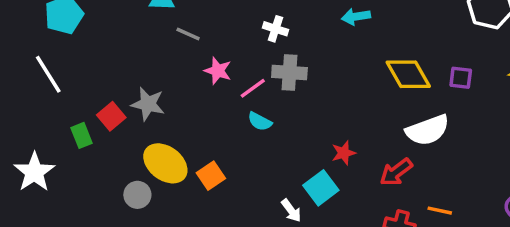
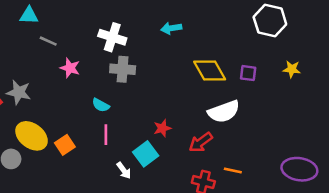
white cross: (275, 29) -> (112, 37), size x1.5
pink line: (253, 88) -> (106, 135), moved, turned -54

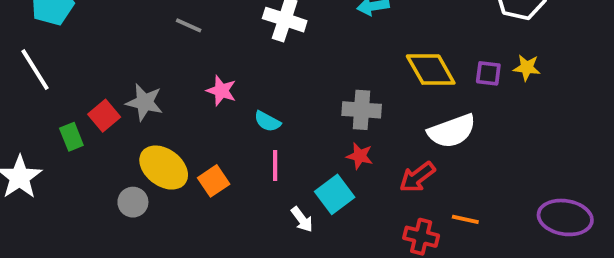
pink star: (70, 68) -> (221, 91), moved
gray cross: (123, 69) -> (362, 110), moved
yellow star: (292, 69) -> (527, 68), moved
red star: (162, 128) -> (360, 156), turned 30

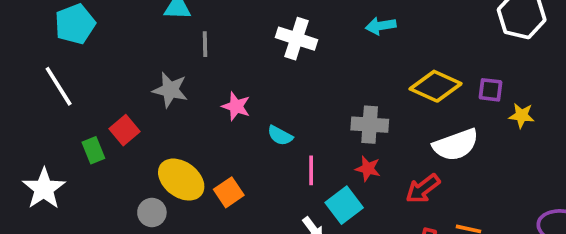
gray line: (189, 25) -> (205, 44), turned 65
yellow star: (527, 68) -> (522, 115), moved
yellow diamond: (431, 70) -> (436, 86), turned -36
gray star: (144, 102) -> (170, 90), moved
pink line: (275, 166) -> (311, 170), moved

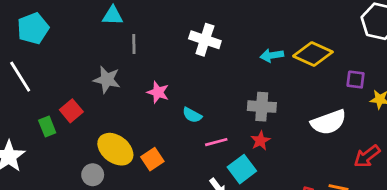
cyan arrow: (381, 26) -> (272, 55), moved
yellow diamond: (436, 86) -> (313, 54), moved
red star: (368, 169) -> (260, 141), turned 30
pink line: (311, 170) -> (216, 142), turned 75
red arrow: (423, 189) -> (367, 156), moved

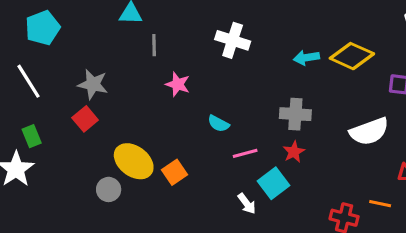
gray star: (107, 80) -> (93, 84), moved
pink star: (158, 92) -> (178, 84), moved
green rectangle: (47, 126) -> (32, 136), moved

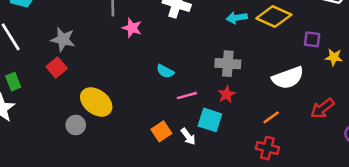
pink star: (178, 84) -> (132, 28), moved
orange square: (175, 172) -> (161, 131), moved
cyan square: (273, 183) -> (210, 120), turned -35
orange line: (380, 204) -> (271, 117), moved, turned -48

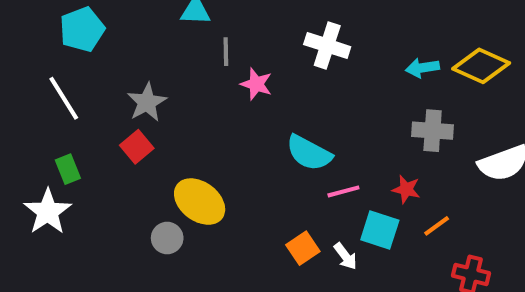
gray star: (63, 39) -> (147, 102), turned 30
gray cross: (228, 64) -> (433, 131), moved
cyan semicircle: (165, 71) -> (309, 153), size x1.6
red star: (227, 94) -> (406, 189), turned -30
orange line: (271, 117) -> (437, 226), moved

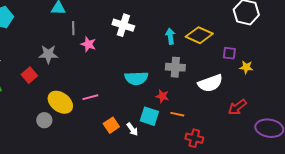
cyan arrow: (422, 68) -> (170, 36), turned 91
gray star: (147, 102) -> (48, 54), moved, turned 30
cyan semicircle: (309, 153) -> (136, 78), moved, turned -30
pink line: (343, 191) -> (90, 97), moved
orange line: (437, 226) -> (177, 114), turned 48

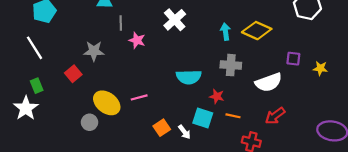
white cross: (123, 25) -> (175, 20), turned 30
purple square: (229, 53) -> (293, 59), moved
yellow star: (246, 67) -> (320, 68), moved
red arrow: (237, 107) -> (275, 116), moved

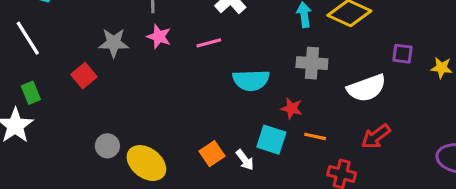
pink star: (137, 40) -> (159, 37), moved
pink line: (139, 97) -> (209, 43), moved
yellow ellipse: (107, 103) -> (146, 163), moved

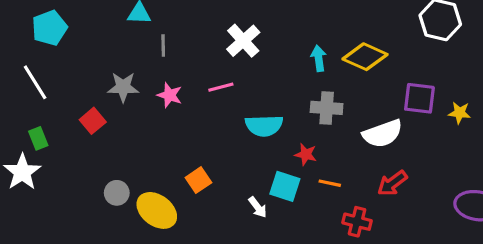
pink star: (159, 37) -> (170, 95), moved
purple square: (402, 54) -> (419, 98), size x1.5
orange square: (212, 154) -> (198, 180), moved

